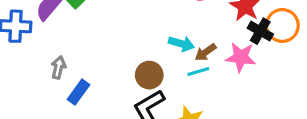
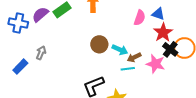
brown circle: (149, 75) -> (99, 44), moved
blue rectangle: (78, 92) -> (20, 67), moved

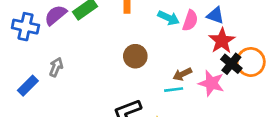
cyan arrow: (120, 50) -> (169, 18), moved

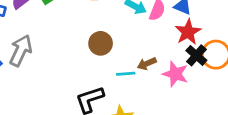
gray arrow: (56, 67) -> (21, 51), size x1.6
cyan line: (174, 90) -> (126, 74), moved

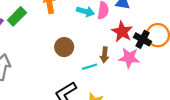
red star: (188, 32) -> (122, 32), moved
brown arrow: (147, 64) -> (105, 55), turned -48

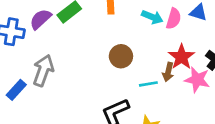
red star: (122, 32) -> (181, 57), moved

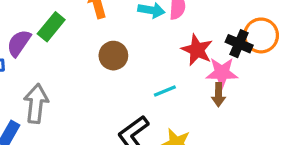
brown circle: (121, 56) -> (113, 56), moved
brown arrow: (168, 72) -> (218, 95), moved

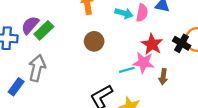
green rectangle: (51, 27) -> (44, 30), moved
pink star: (222, 73) -> (144, 63), moved

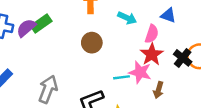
pink semicircle: (142, 13) -> (152, 34), moved
purple semicircle: (30, 25) -> (26, 28), moved
gray arrow: (37, 68) -> (48, 89), moved

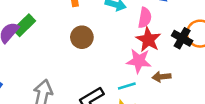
cyan line: (121, 77) -> (127, 86), moved
brown arrow: (158, 90) -> (162, 77), turned 77

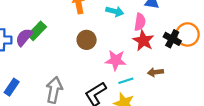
pink star: (139, 61) -> (116, 60), moved

